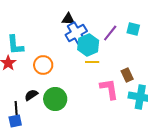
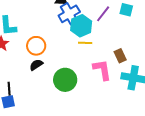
black semicircle: (31, 95) -> (36, 65), moved
green circle: (55, 99) -> (65, 80), moved

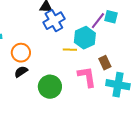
purple line: (103, 14) -> (98, 21), moved
cyan hexagon: (81, 26) -> (85, 38), moved

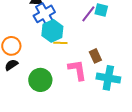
cyan hexagon: (85, 38) -> (52, 31), moved

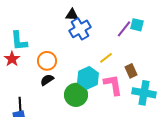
cyan hexagon: (52, 31) -> (88, 78), moved
yellow line: (60, 43) -> (106, 58), moved, turned -40

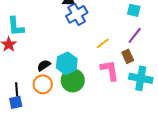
purple line: (124, 29) -> (135, 35), moved
orange circle: (47, 61) -> (43, 84), moved
cyan hexagon: (88, 78) -> (67, 63), moved

